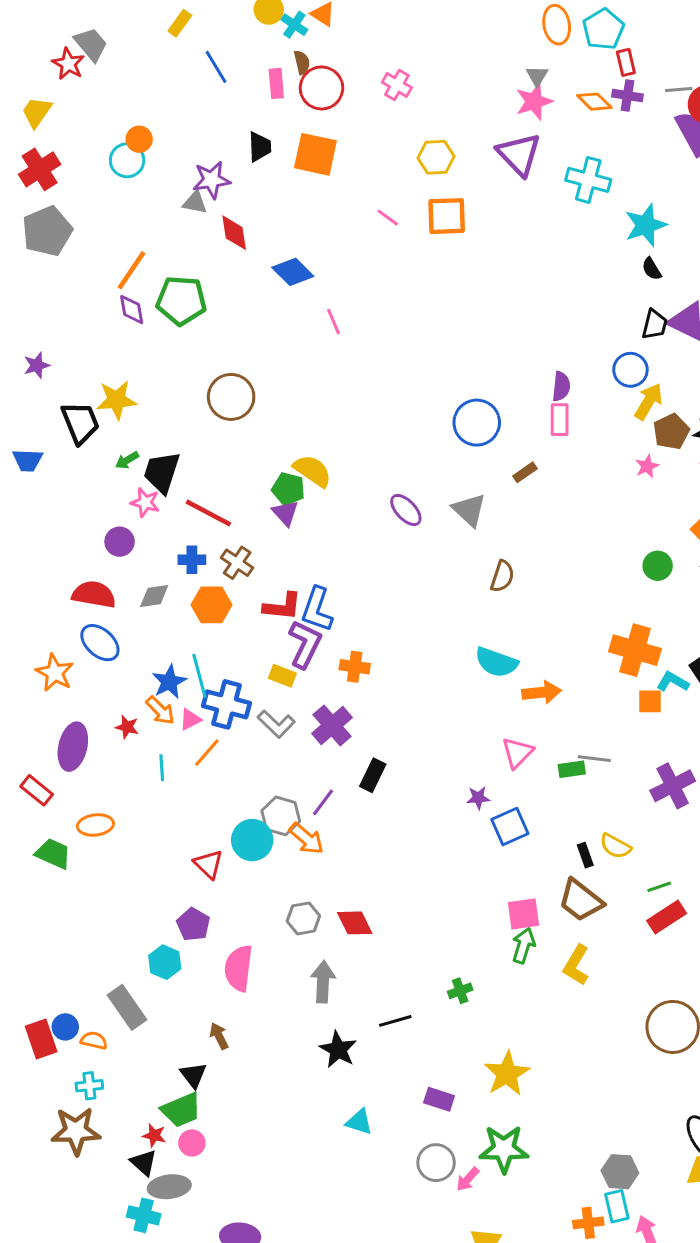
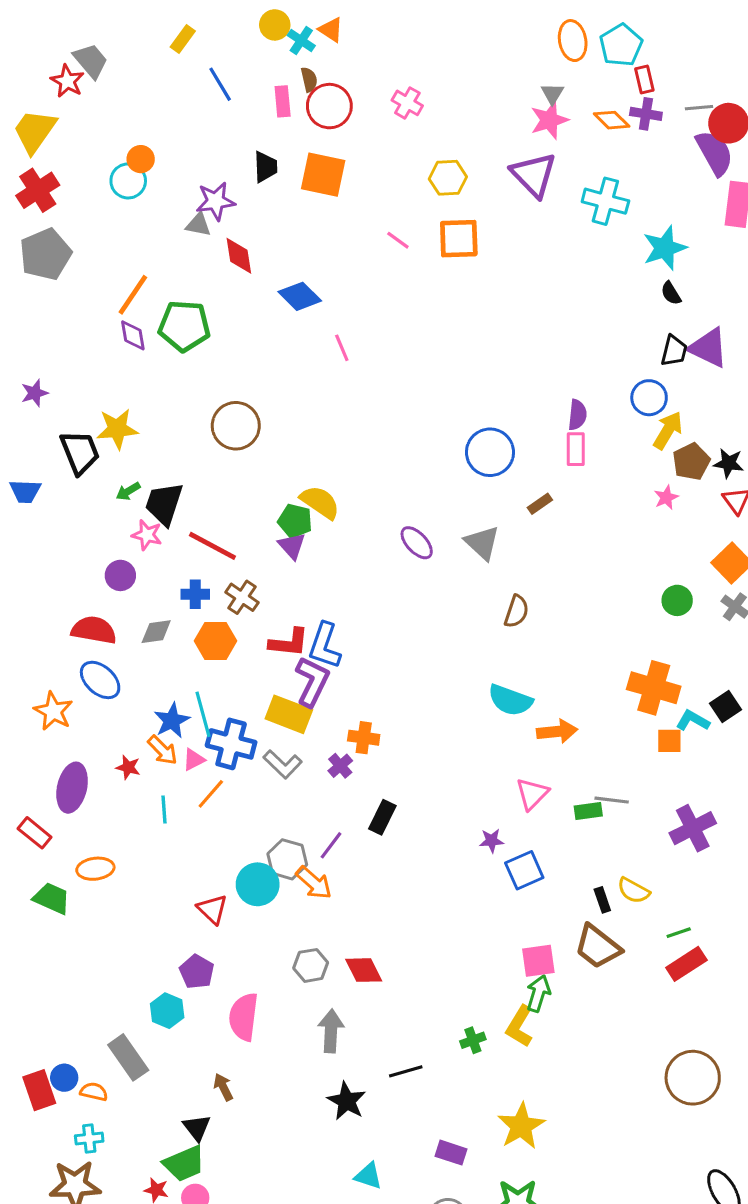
yellow trapezoid: (37, 112) -> (35, 131), size x1.4
orange cross: (355, 667) -> (364, 738), moved
yellow rectangle: (282, 676) -> (289, 714), size x1.6
purple cross: (332, 726) -> (340, 766), size x0.6
yellow L-shape: (576, 965) -> (520, 1026), moved

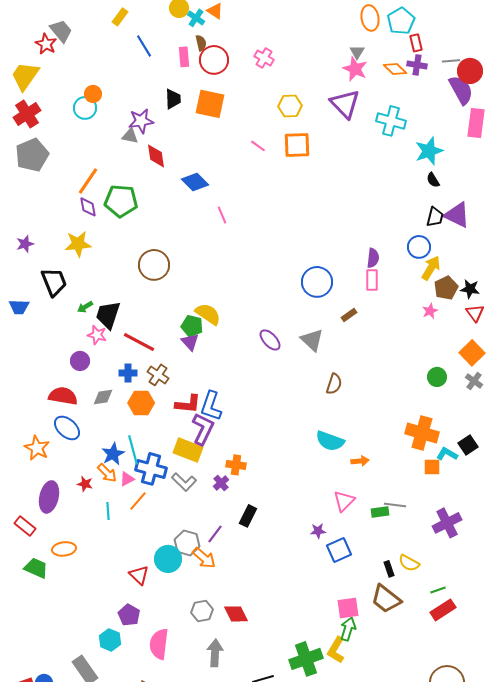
pink star: (549, 120) -> (355, 69), turned -30
yellow star: (117, 429) -> (78, 244), moved
orange arrow: (557, 731) -> (360, 461), size x0.7
green cross: (473, 1040) -> (306, 659), size x2.0

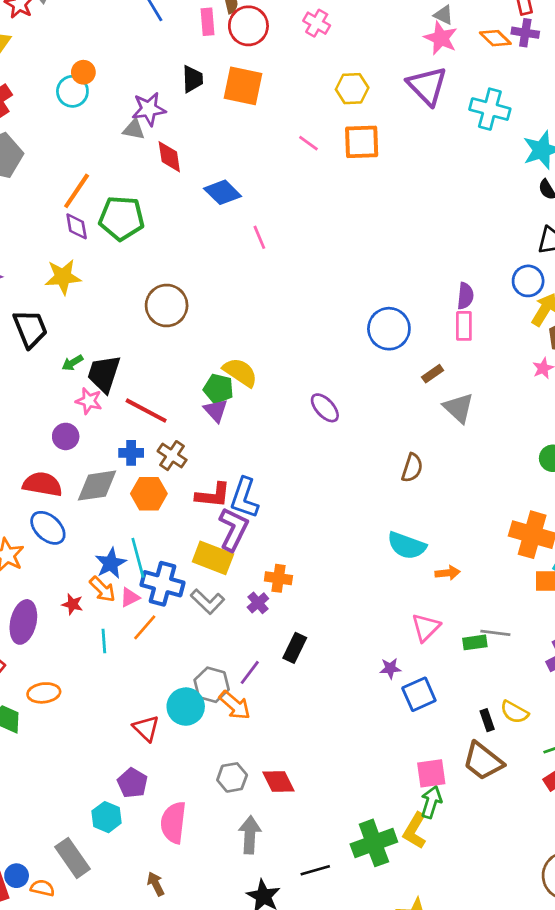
gray triangle: (357, 52) -> (443, 15), turned -35
gray triangle: (312, 340) -> (459, 408), moved
gray diamond: (103, 397) -> (97, 486), size x1.5

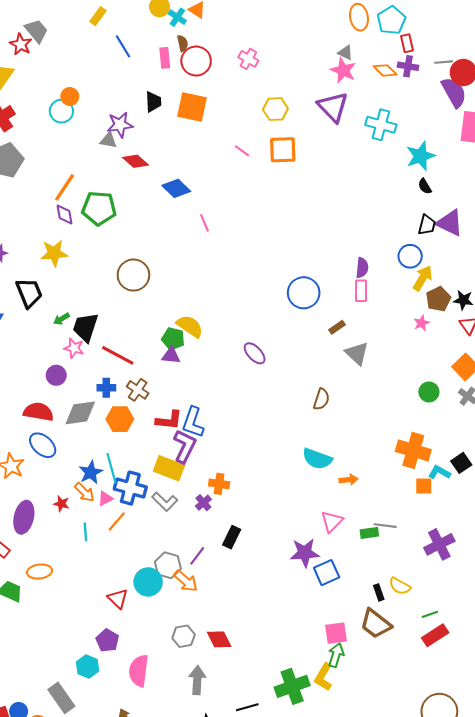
red diamond: (169, 157) -> (136, 161), turned -40
purple triangle: (216, 411) -> (171, 355), turned -42
purple star: (390, 668) -> (305, 553), size x1.8

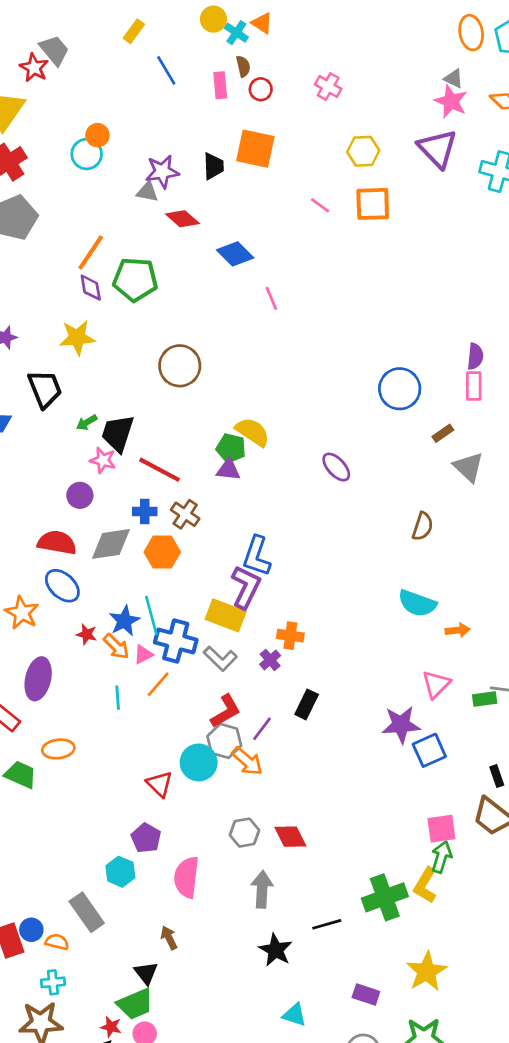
red circle: (196, 61) -> (261, 89), size x0.6
black trapezoid: (153, 102) -> (213, 166), moved
red L-shape: (169, 420) -> (226, 711), moved, turned -36
red star: (61, 504) -> (87, 634), moved

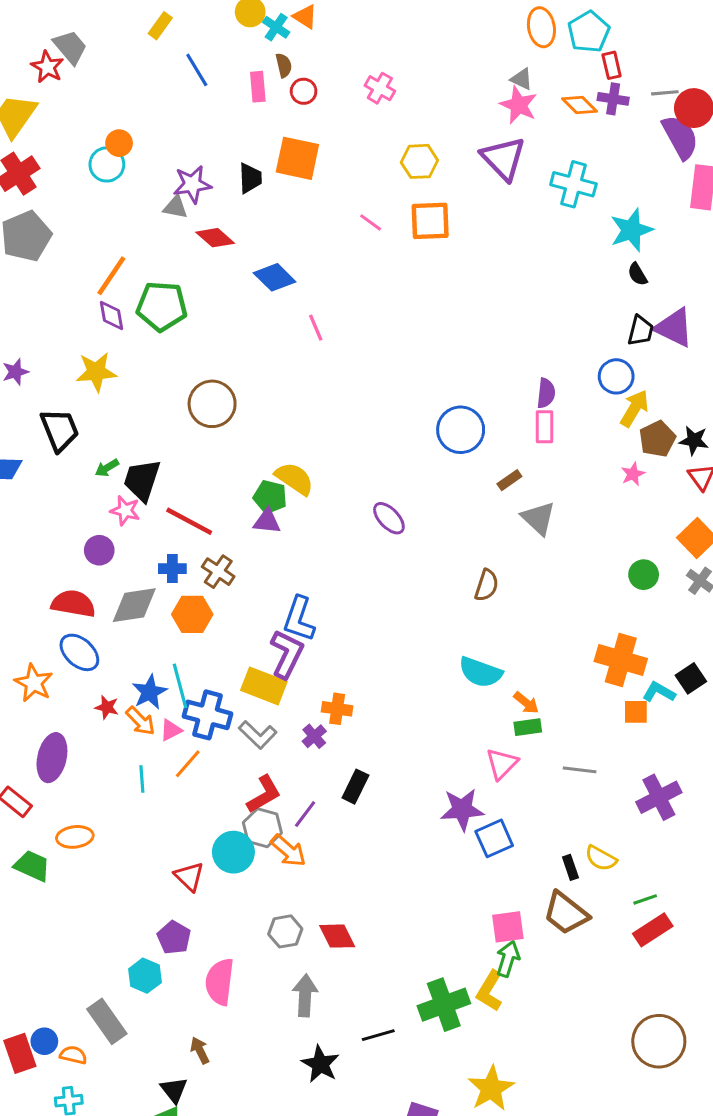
orange arrow: (458, 630) -> (526, 703), turned 45
green rectangle: (485, 699) -> (528, 727), moved

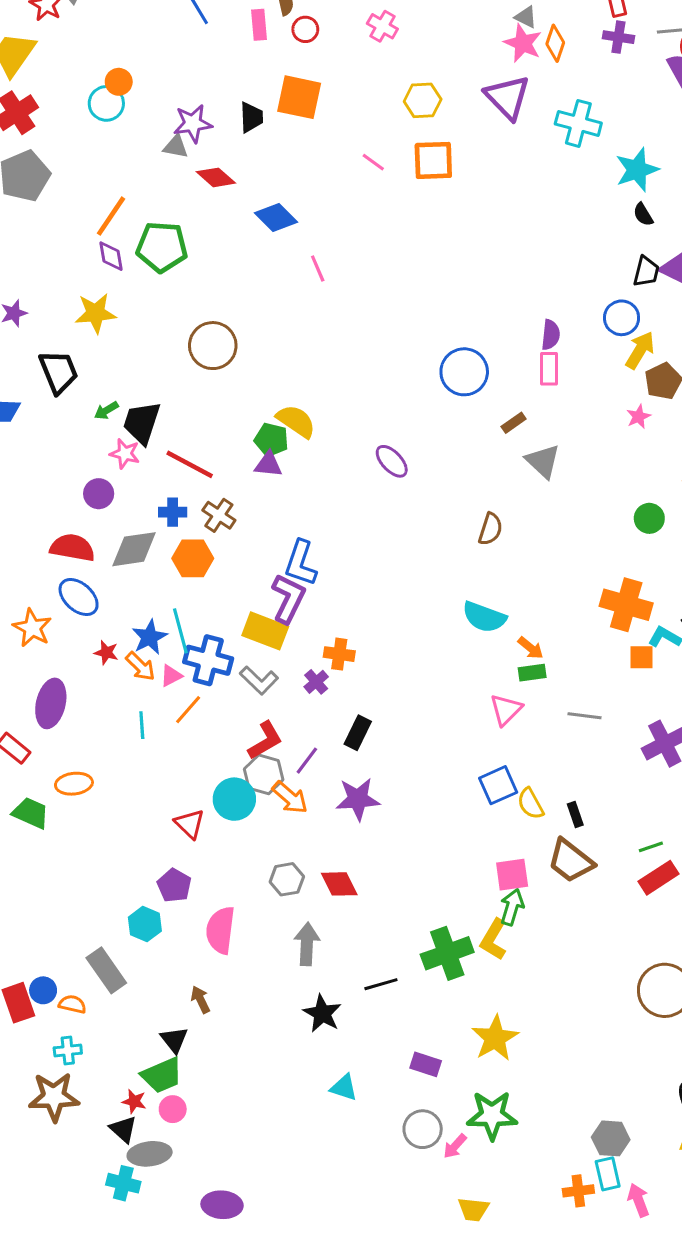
orange diamond: (580, 105) -> (555, 43), moved, turned 64
purple star: (462, 809) -> (358, 799), moved
yellow semicircle: (601, 858) -> (531, 804), moved, turned 32

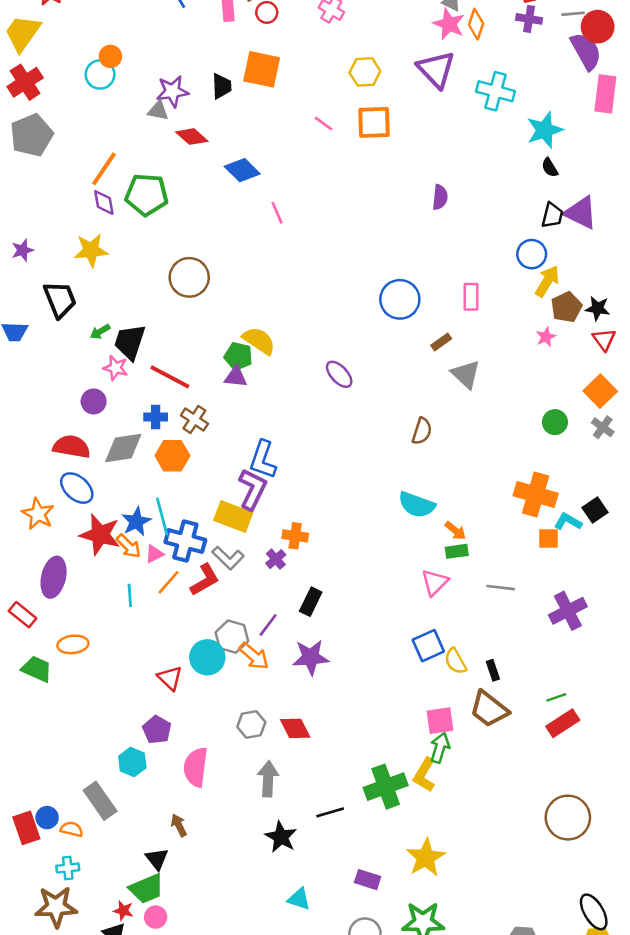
purple semicircle: (551, 335) -> (440, 197), moved
red star: (106, 653) -> (100, 535), size x2.0
red L-shape: (265, 740) -> (205, 580), moved

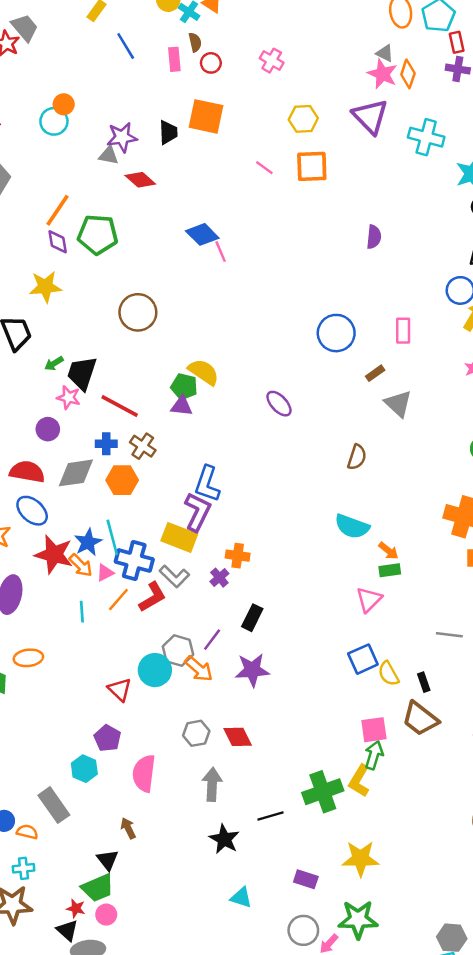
blue diamond: (242, 170) -> (202, 234), moved
gray line: (501, 588) -> (449, 635), moved
yellow star: (426, 858) -> (361, 859), turned 30

